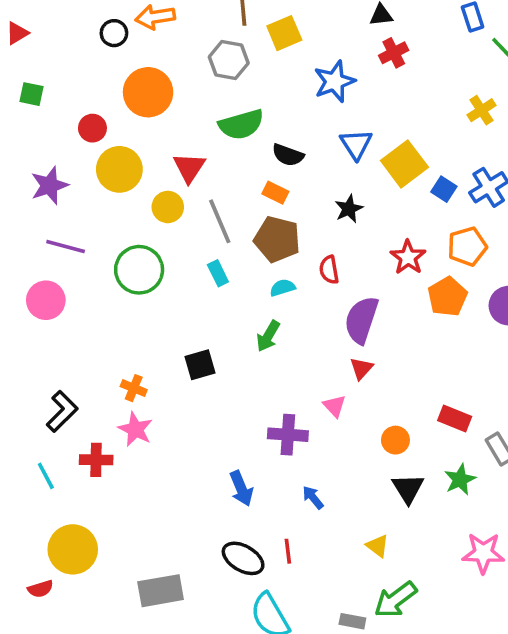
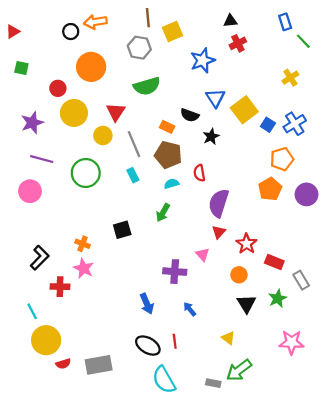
black semicircle: (288, 155) -> (190, 115), moved
red star: (408, 257) -> (246, 244), moved
cyan line: (46, 476) -> (32, 311), moved
red semicircle: (40, 589) -> (63, 364), moved

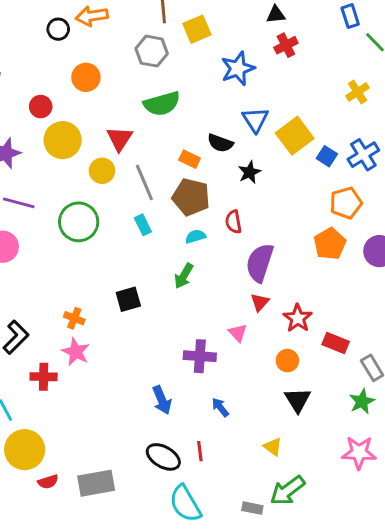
orange circle: (91, 67) -> (86, 77), size x0.7
green star: (278, 298) -> (362, 401), moved

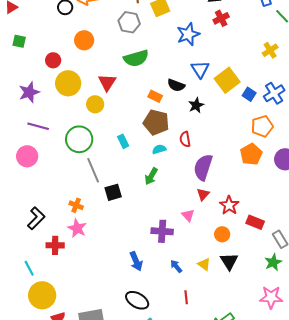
gray line: (144, 182) -> (93, 170), moved
yellow triangle: (273, 447) -> (204, 264), moved
red line: (200, 451) -> (186, 297), moved

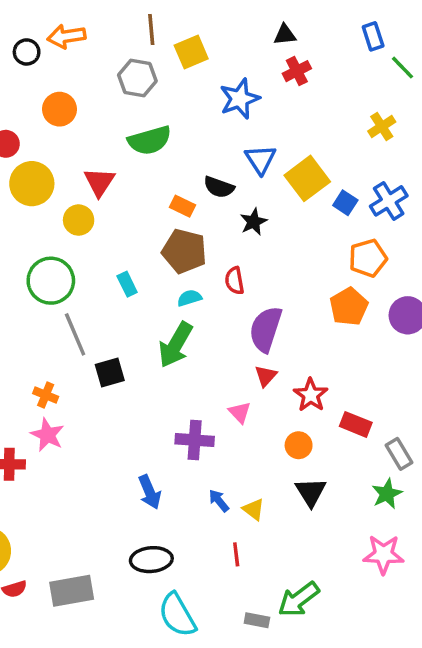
green arrow: (151, 176) -> (176, 345), size x1.5
yellow triangle: (204, 264) -> (254, 509), moved
black ellipse: (137, 300) -> (151, 560), turned -35

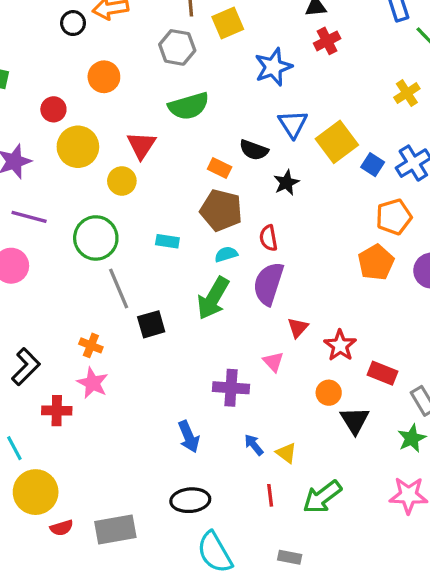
cyan rectangle: (127, 284) -> (167, 241), turned -55
purple semicircle: (266, 329) -> (268, 284), moved
black triangle: (311, 492) -> (355, 420), moved
green arrow: (299, 599) -> (322, 497), moved

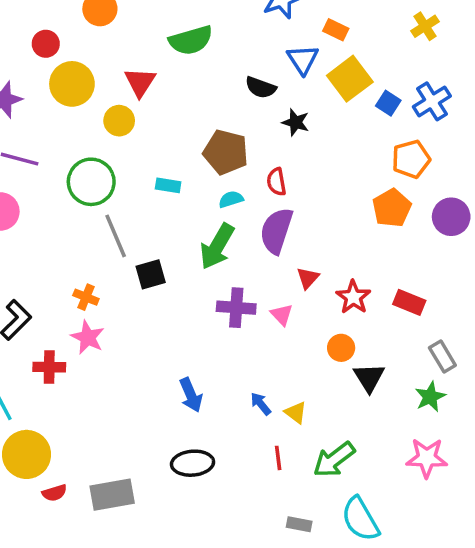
orange rectangle: (220, 168) -> (336, 30), moved
black star: (286, 183) -> (296, 122), turned -30
red rectangle: (382, 373) -> (409, 302), moved
purple cross: (231, 388) -> (236, 308), moved
cyan semicircle: (215, 552) -> (360, 519), moved

